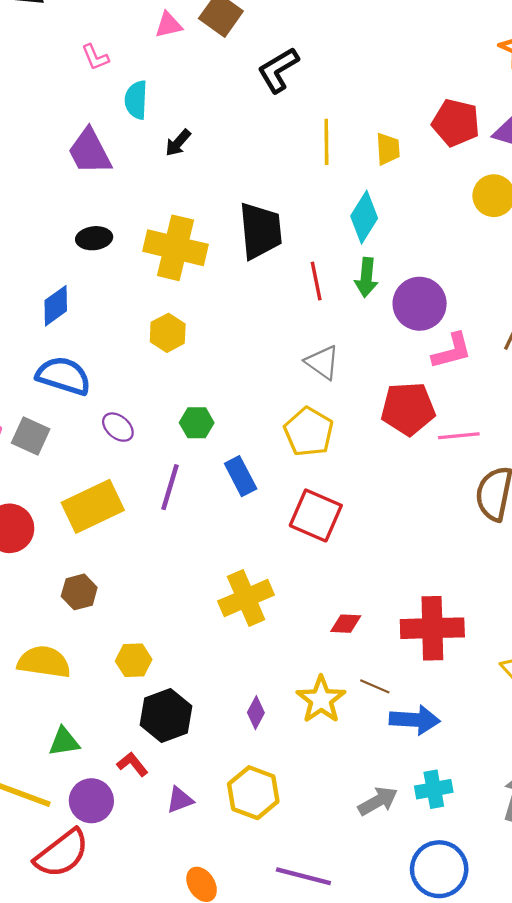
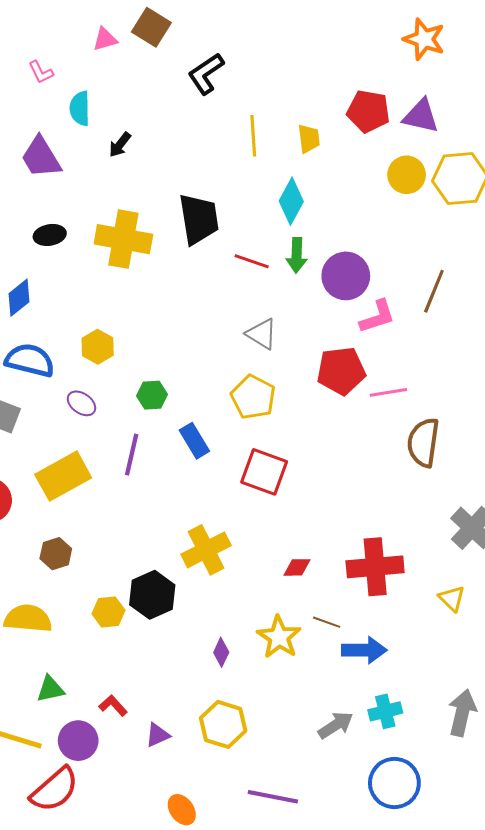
red line: (316, 281) -> (252, 261), turned -56
yellow hexagon: (168, 333) -> (98, 347), moved
black hexagon: (166, 715) -> (152, 595), moved

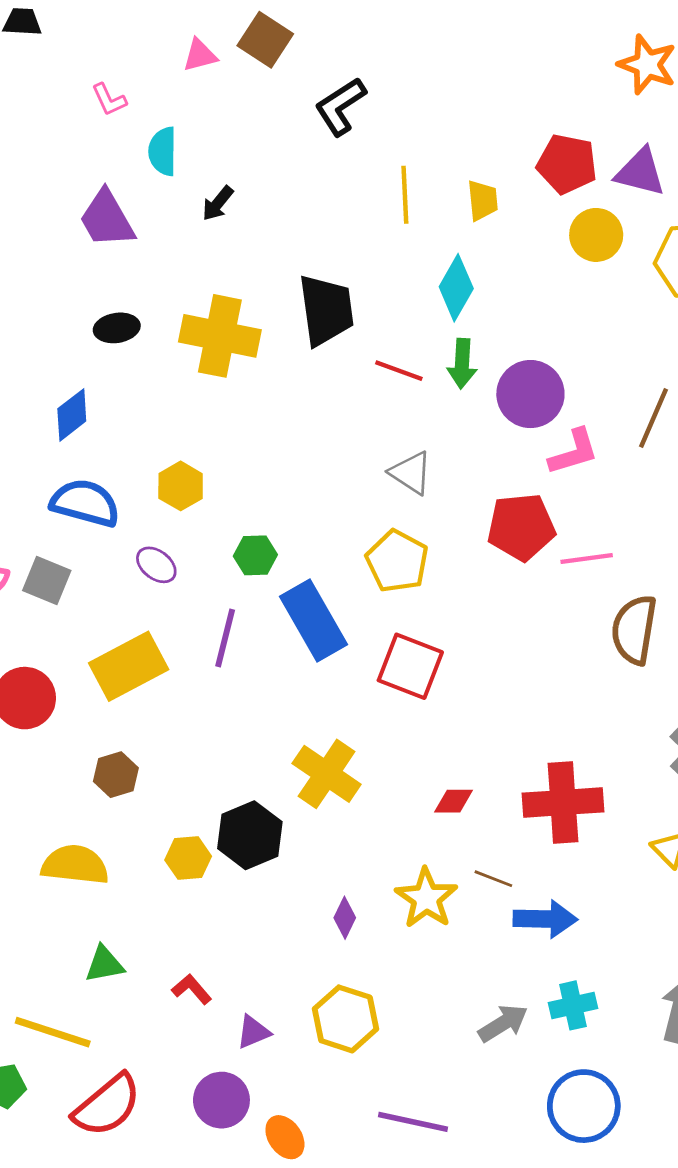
yellow circle: (407, 175) -> (596, 235), moved
blue rectangle: (194, 441) -> (314, 620), size x1.6
yellow cross: (206, 550) -> (327, 774), turned -30
purple circle: (78, 741) -> (221, 1100), moved

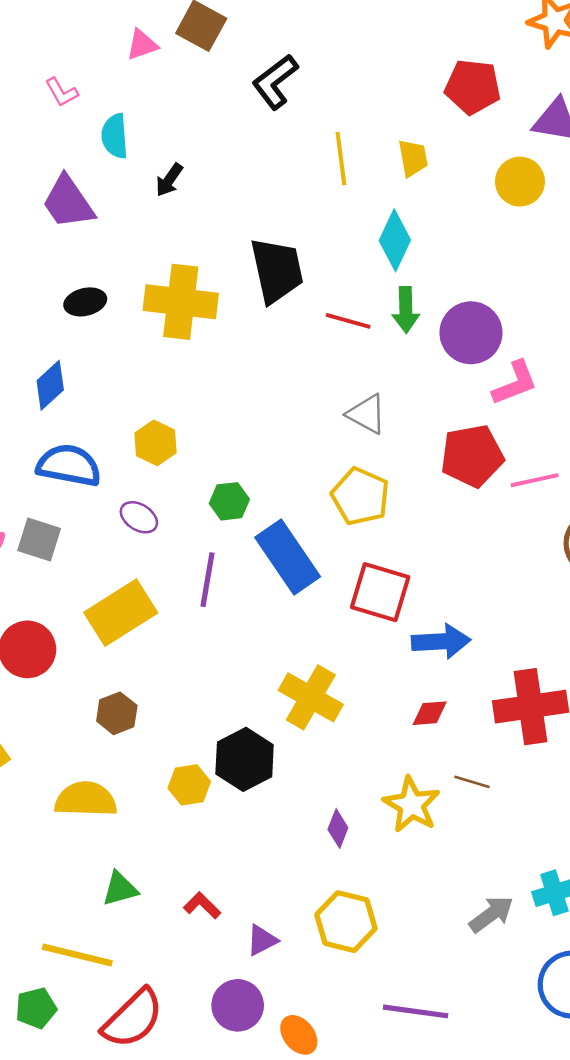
red pentagon: (567, 164) -> (473, 87), moved
blue arrow: (545, 919) -> (441, 641), moved

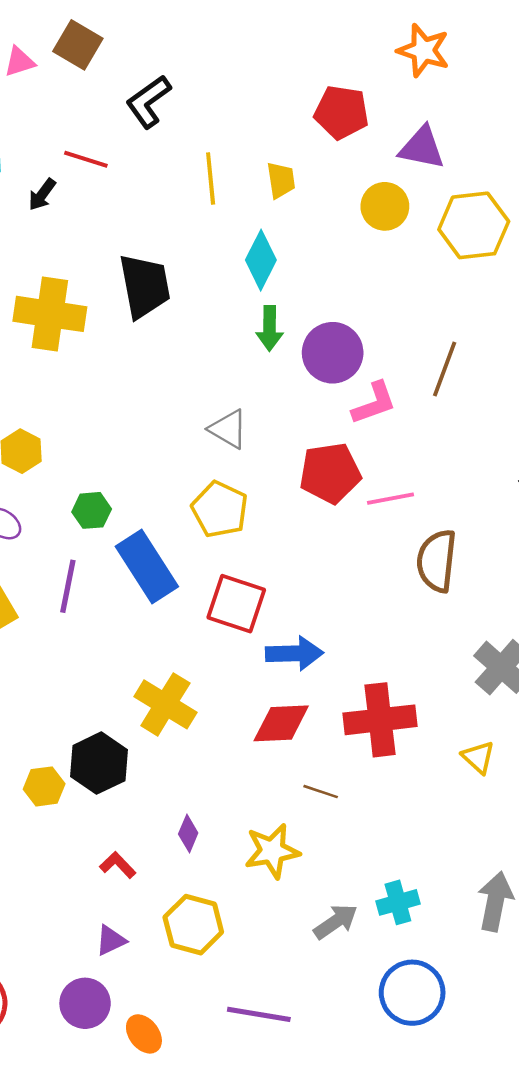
red line: (348, 321) -> (86, 159), moved
red diamond: (430, 713) -> (281, 723), size x1.6
yellow star: (412, 805) -> (272, 851), moved, turned 30
red L-shape: (202, 905) -> (118, 865), moved

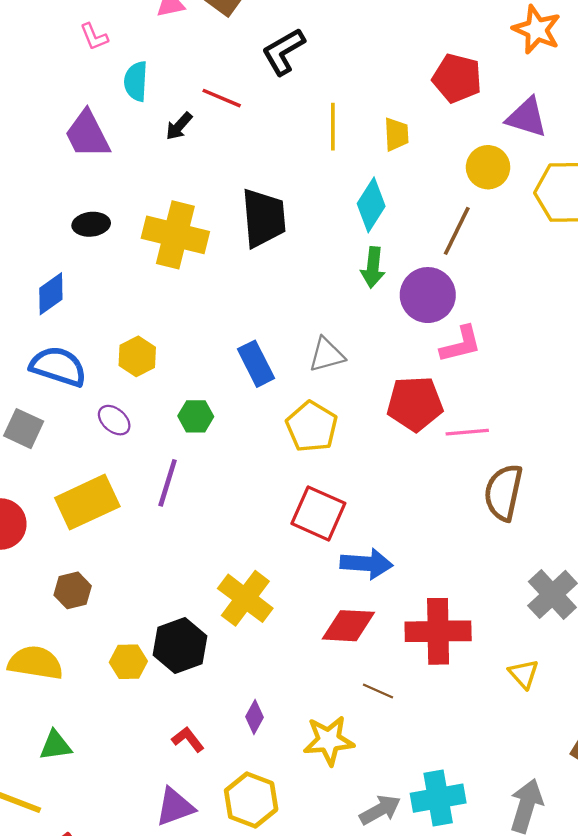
brown line: (445, 369) -> (457, 231), moved
gray triangle: (228, 429) -> (327, 355), turned -51
blue rectangle: (147, 567) -> (256, 364), moved, size x0.7
cyan cross: (398, 902) -> (438, 798), size x1.4
purple triangle: (111, 940) -> (175, 807), size x1.4

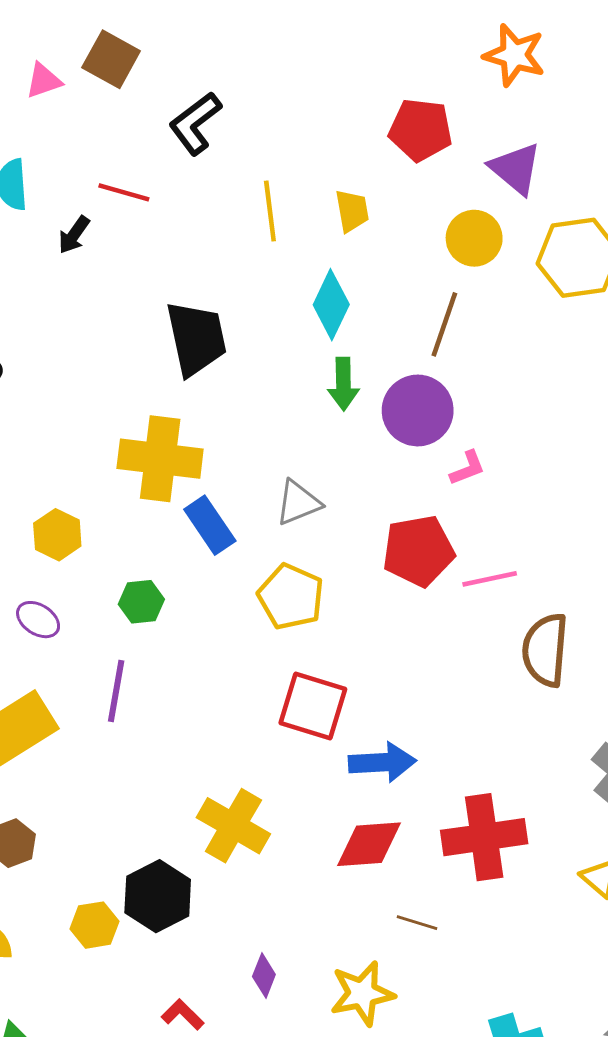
purple triangle: (527, 117) -> (516, 169), turned 30
yellow cross: (175, 235) -> (160, 459), moved
pink L-shape: (461, 344) -> (468, 468), size x0.7

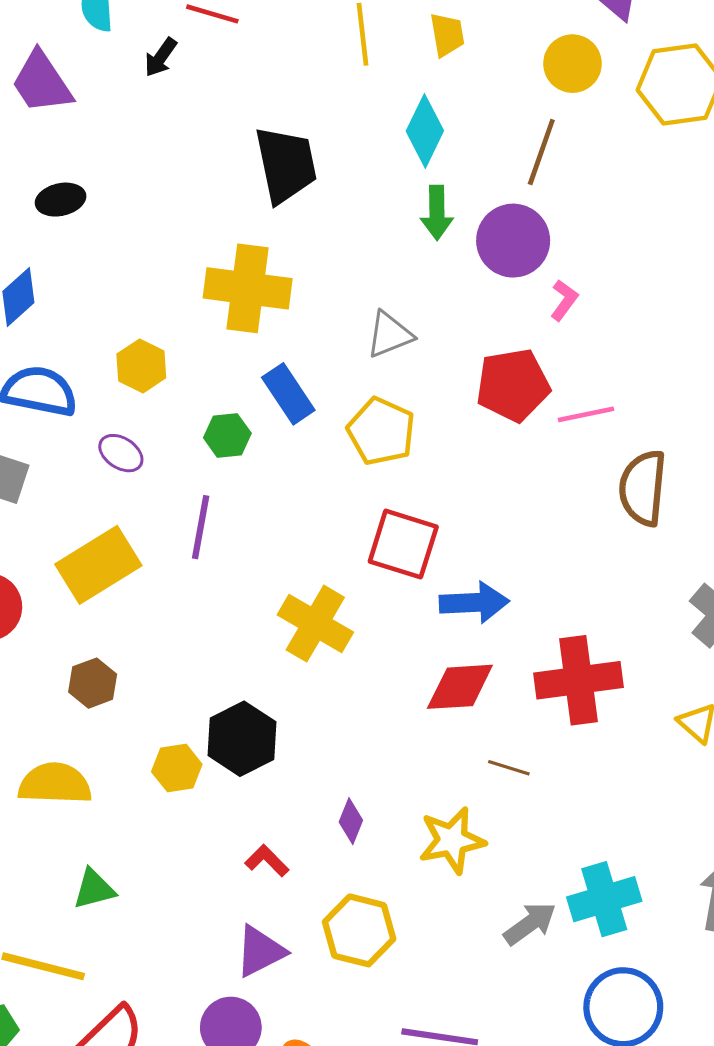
pink L-shape: (468, 468) -> (564, 300), turned -33
blue rectangle: (210, 525) -> (288, 394), moved
yellow cross: (233, 826) -> (315, 624), moved

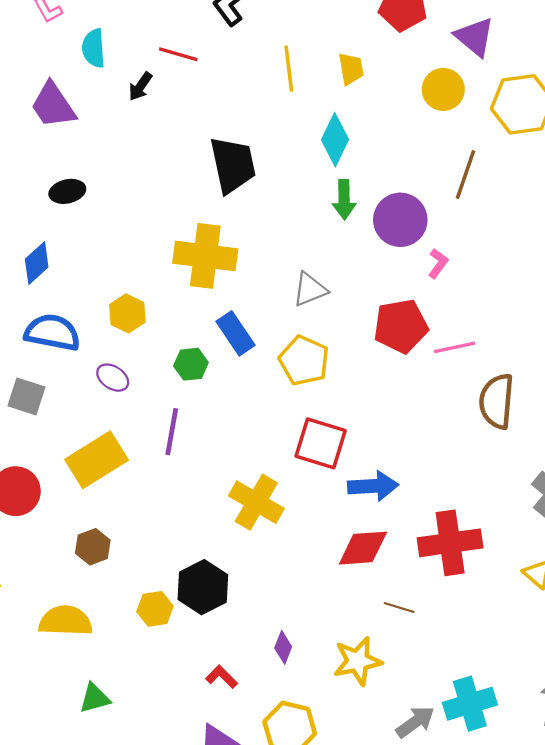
brown line: (541, 152) -> (466, 175), moved

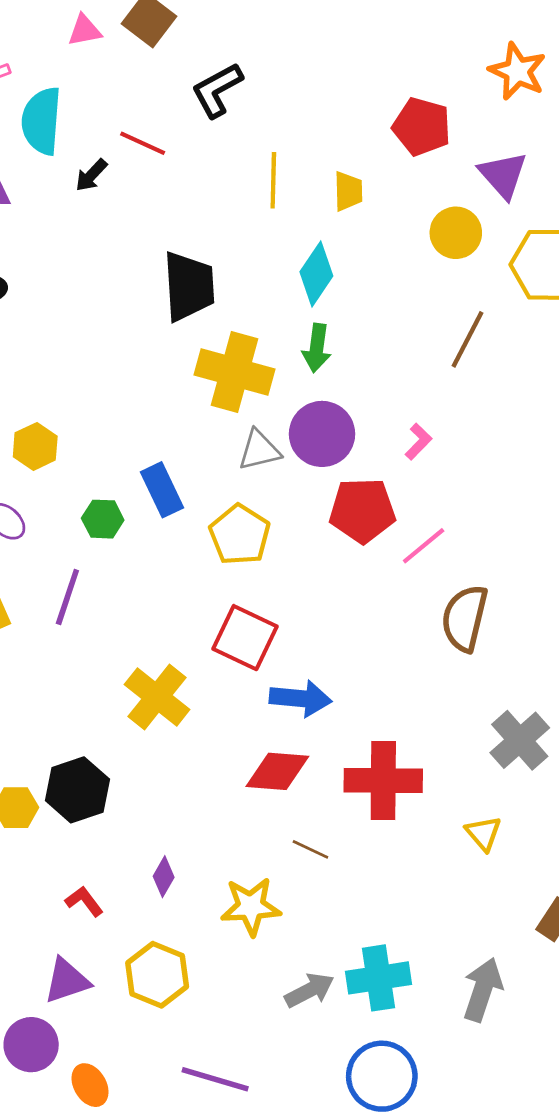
cyan semicircle: (94, 48) -> (42, 121), size x1.4
purple circle: (400, 220) -> (322, 434), moved
yellow cross: (205, 256) -> (235, 372), moved
pink line: (455, 347) -> (424, 546), turned -36

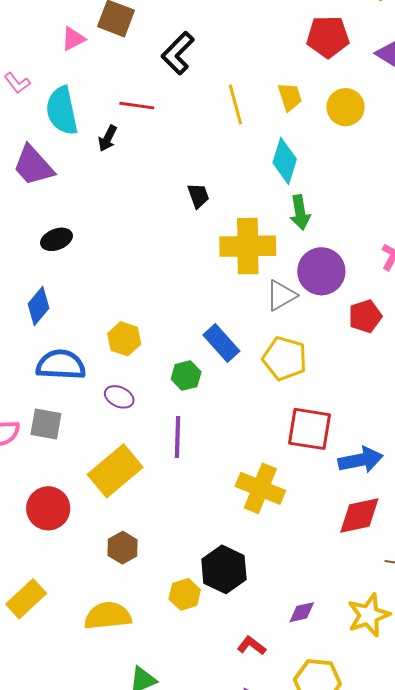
yellow circle: (456, 233) -> (346, 107), moved
black trapezoid: (189, 286) -> (198, 196), size x0.5
red pentagon: (362, 510) -> (365, 316), size x0.7
purple diamond: (164, 877) -> (302, 612), turned 64

